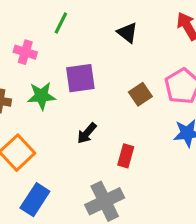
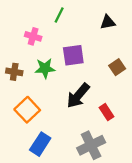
black triangle: (127, 33) -> (108, 22), turned -49
black arrow: (87, 133) -> (78, 96), size x1.6
red rectangle: (126, 156) -> (106, 112), turned -49

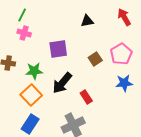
green line: (59, 15) -> (22, 15), moved
green star: (45, 68) -> (34, 71), moved
orange square: (27, 110) -> (31, 95), moved

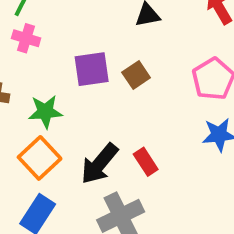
brown square: (95, 59) -> (136, 75), moved
black arrow: (62, 83) -> (99, 164), moved

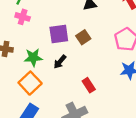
black arrow: (99, 164) -> (60, 62), moved, size x0.6

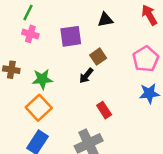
purple square: (59, 34) -> (71, 36), moved
black arrow: (60, 62) -> (86, 76), moved

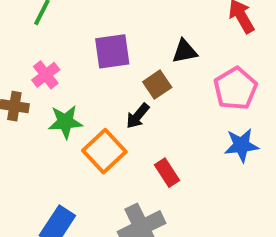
black triangle: (105, 20) -> (185, 51), moved
pink cross: (30, 34) -> (46, 75), moved, turned 35
orange square: (39, 108) -> (104, 151), moved

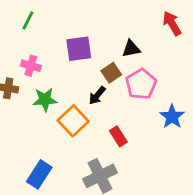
pink cross: (46, 75) -> (31, 66), turned -36
pink pentagon: (235, 89) -> (141, 84), moved
blue star: (241, 145) -> (172, 117), turned -30

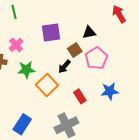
green line: (28, 21) -> (14, 12), turned -40
pink cross: (31, 66) -> (16, 45), turned 32
blue star: (172, 117) -> (110, 91), moved, turned 30

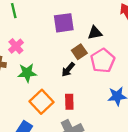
purple square: (51, 33) -> (64, 23), moved
orange square: (47, 85) -> (42, 102), moved
red rectangle: (80, 96) -> (69, 102), moved, turned 32

